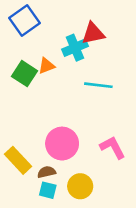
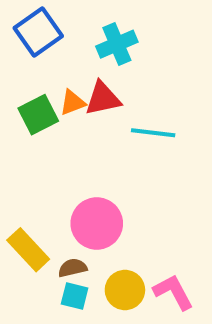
red triangle: (93, 33) -> (103, 99), moved
cyan cross: (75, 48) -> (117, 44), moved
green square: (24, 74) -> (38, 115), turned 30
pink L-shape: (113, 147) -> (173, 292), moved

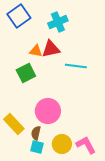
orange triangle: (73, 103) -> (36, 51), turned 32
green square: (38, 115) -> (26, 73), moved
brown semicircle: (73, 268) -> (36, 133), turned -64

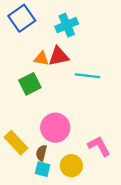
pink L-shape: (86, 145) -> (99, 146), moved

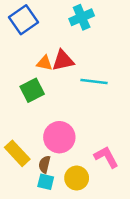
cyan cross: (67, 25) -> (82, 17), moved

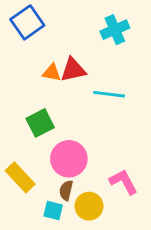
cyan cross: (82, 17) -> (115, 30), moved
green square: (32, 90) -> (40, 123), moved
brown semicircle: (44, 164) -> (66, 190), moved

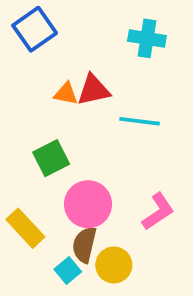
cyan cross: (115, 30) -> (147, 38), turned 32
pink L-shape: (123, 182) -> (158, 212), moved, turned 84
brown semicircle: (66, 190) -> (84, 245), size x1.4
cyan square: (53, 210) -> (68, 271), turned 36

